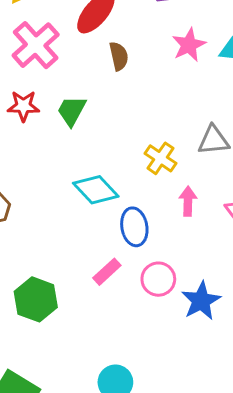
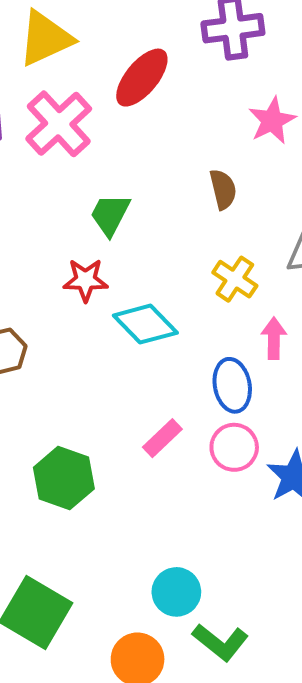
brown semicircle: (119, 56) -> (223, 189), moved
red star: (23, 106) -> (86, 280), moved
blue ellipse: (134, 227) -> (232, 385), moved

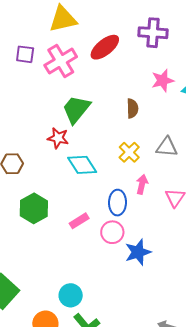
green trapezoid: (110, 215) -> (76, 109), size x1.4
green hexagon: (64, 478) -> (34, 208), moved

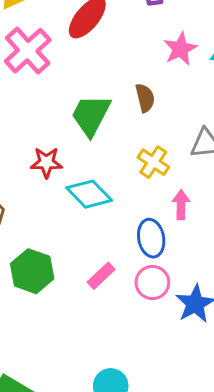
green trapezoid: (76, 109) -> (91, 115), moved

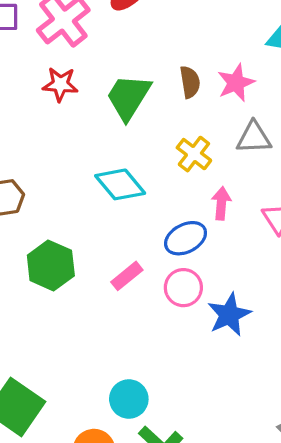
pink star: (180, 49) -> (236, 83), moved
red star: (46, 162) -> (60, 84), moved
blue ellipse: (151, 238) -> (186, 238), turned 69

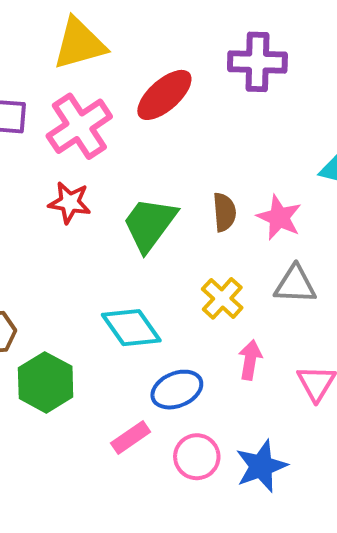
pink star: (236, 83) -> (279, 217), turned -30
blue ellipse: (186, 238) -> (177, 390), moved
green hexagon: (51, 265) -> (46, 382), moved
blue star: (229, 315) -> (261, 466), moved

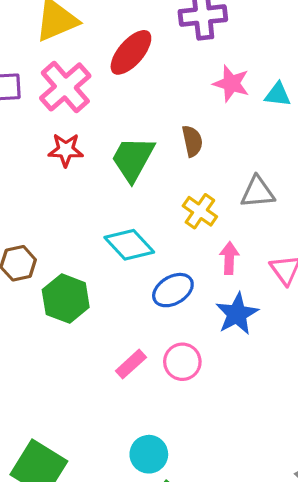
pink star: (279, 217) -> (231, 83), moved
pink rectangle: (131, 437) -> (131, 364), moved
pink circle: (197, 457) -> (182, 362), moved
blue star: (261, 466) -> (237, 314), moved

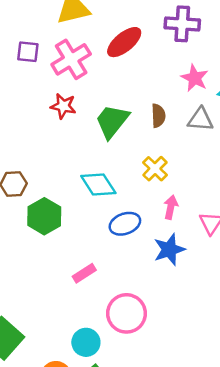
gray triangle: (258, 192) -> (200, 120), moved
pink circle: (182, 362) -> (127, 313), moved, size x1.4

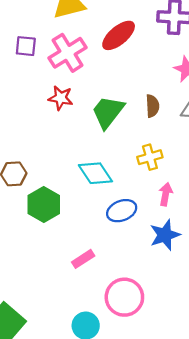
yellow cross: (155, 169) -> (150, 157), turned 30

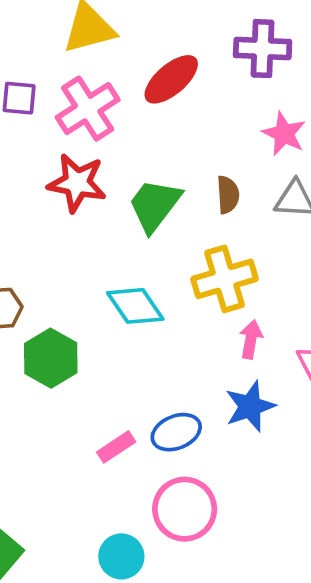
red star: (61, 98) -> (77, 183), size x1.4
yellow cross: (150, 157) -> (225, 279), size x1.5
blue ellipse: (122, 211) -> (176, 432), moved

